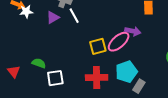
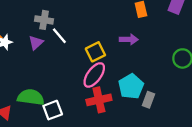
pink ellipse: (119, 42) -> (94, 75), moved
yellow square: (98, 46) -> (95, 52), moved
green semicircle: (39, 63) -> (31, 97), size x1.6

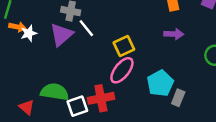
purple arrow: (129, 39) -> (174, 34), moved
purple triangle: (36, 43) -> (61, 35), size x1.5
red cross: (99, 100) -> (101, 98), moved

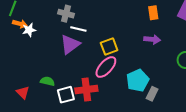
white line: (86, 28) -> (78, 29), turned -42
purple triangle: (61, 35) -> (70, 44), moved
green semicircle: (55, 92) -> (47, 81), size x0.6

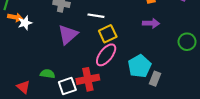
white line: (78, 29) -> (96, 16), moved

